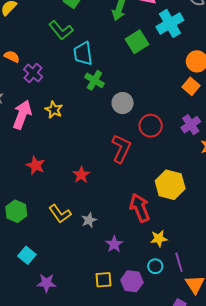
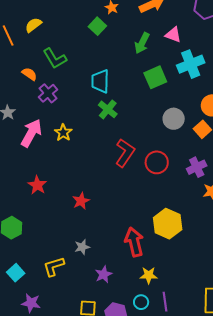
green L-shape: (61, 30) -> (55, 58), moved
gray circle: (123, 103) -> (174, 119), moved
red L-shape: (121, 149) -> (125, 153), moved
yellow L-shape: (60, 214) -> (54, 266), moved, turned 100

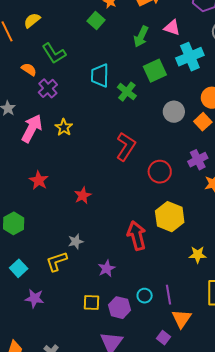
green cross: (108, 109) -> (127, 92), moved
red circle: (157, 162) -> (160, 172), moved
gray star: (82, 247) -> (76, 241), moved
yellow star: (149, 275) -> (198, 255), moved

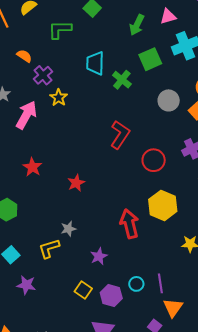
pink triangle: (172, 28) -> (168, 16), turned -36
green L-shape: (54, 53) -> (60, 30), moved, turned 120
yellow star: (64, 127) -> (59, 98), moved
yellow square: (92, 302) -> (83, 290), turned 30

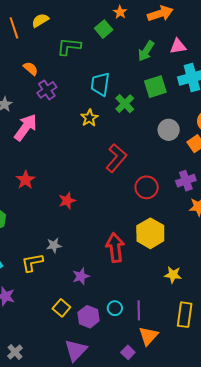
yellow star: (59, 98) -> (89, 118), moved

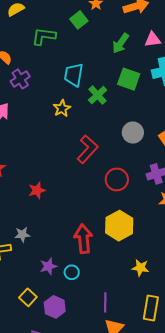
green square: (155, 87) -> (129, 79), turned 35
gray circle: (169, 130) -> (133, 133), moved
cyan circle: (115, 308) -> (72, 272), moved

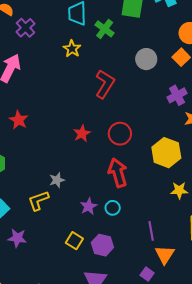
red circle: (117, 179) -> (120, 134), moved
red star: (37, 190) -> (82, 134), moved
yellow hexagon: (119, 226) -> (166, 153), moved

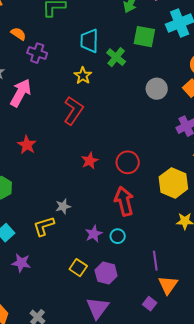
purple cross: (25, 28) -> (37, 53), turned -30
red L-shape: (105, 84) -> (73, 111), moved

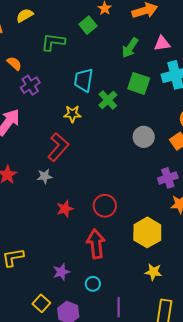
purple cross: (37, 53) -> (30, 85), turned 30
yellow star: (83, 76) -> (72, 114), turned 30
red star: (90, 161) -> (65, 209), moved
gray star: (63, 206) -> (45, 176), moved
cyan circle: (118, 236) -> (93, 284), moved

